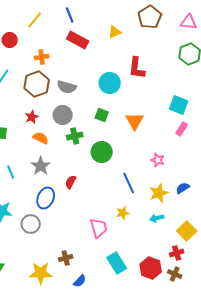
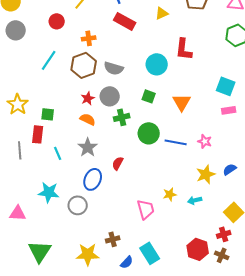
red star: (32, 117) -> (88, 98), moved
pink rectangle: (182, 129) -> (229, 110), turned 48
blue line: (129, 183) -> (176, 142), moved, turned -55
cyan arrow: (157, 218) -> (195, 200), moved
cyan rectangle: (117, 263) -> (150, 253), moved

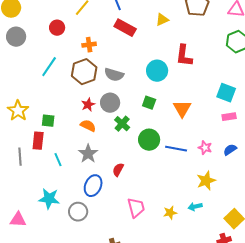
green cross: (122, 117) -> (122, 124), turned -35
blue semicircle: (230, 169) -> (230, 150), moved
yellow star: (170, 194) -> (170, 213), moved
pink trapezoid: (146, 209) -> (136, 208), moved

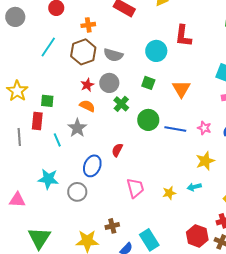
gray star: (88, 154) -> (77, 128), moved

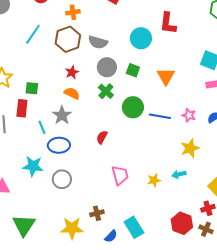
gray circle: (109, 83) -> (107, 67), moved
blue ellipse: (92, 166) -> (59, 145), moved, turned 65

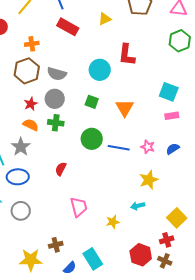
gray circle: (107, 67) -> (55, 99), moved
green cross: (106, 91) -> (56, 123), moved, turned -35
yellow star: (154, 180) -> (113, 222), moved

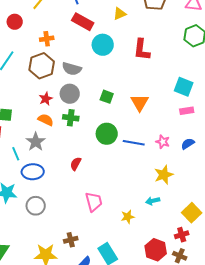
cyan circle: (100, 70) -> (103, 45), moved

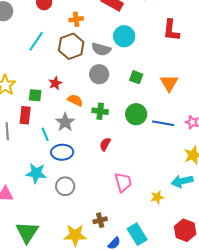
cyan circle: (103, 45) -> (124, 36), moved
red star: (46, 99) -> (55, 83), moved
green cross: (71, 118) -> (100, 111), moved
cyan arrow: (153, 201) -> (182, 181), size x1.5

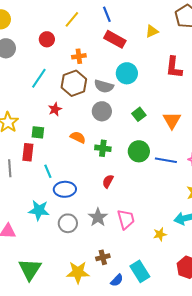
green square: (136, 77) -> (139, 114), turned 32
red star: (55, 83) -> (55, 109), moved
gray star: (65, 122) -> (98, 217), moved

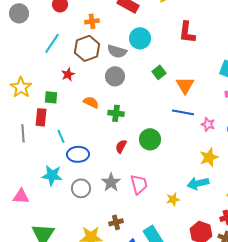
green square: (139, 114) -> (159, 72), moved
green circle: (139, 151) -> (150, 139), moved
blue line: (166, 160) -> (183, 112), moved

